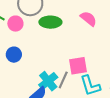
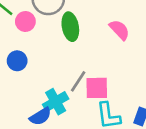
green ellipse: (50, 22) -> (70, 27), turned 70
gray line: (63, 80) -> (78, 81), moved

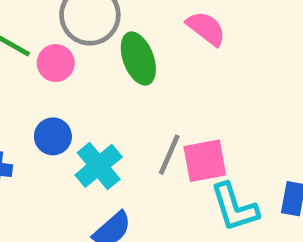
pink semicircle: (119, 30) -> (206, 28), moved
cyan cross: (56, 102) -> (99, 166), moved

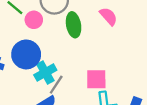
blue circle: (53, 136) -> (26, 54), size x1.6
gray line: (169, 155) -> (56, 85), moved

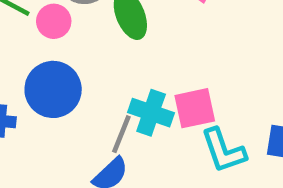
cyan cross: (45, 73) -> (151, 113), moved, turned -30

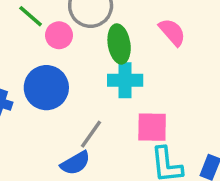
cyan cross: (151, 113) -> (125, 80), moved, turned -32

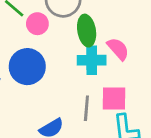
pink semicircle: (172, 32) -> (118, 49), moved
gray line: (91, 134) -> (86, 108), moved, turned -30

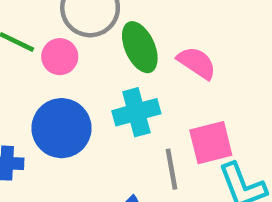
cyan cross: (92, 60) -> (136, 112), moved

